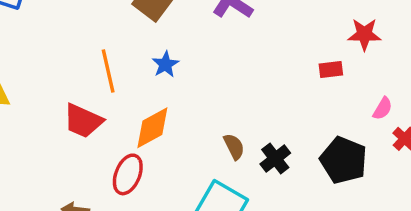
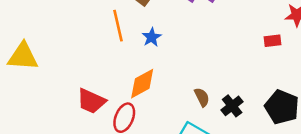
orange line: (108, 71) -> (118, 26), moved
red trapezoid: (83, 121) -> (91, 101), moved

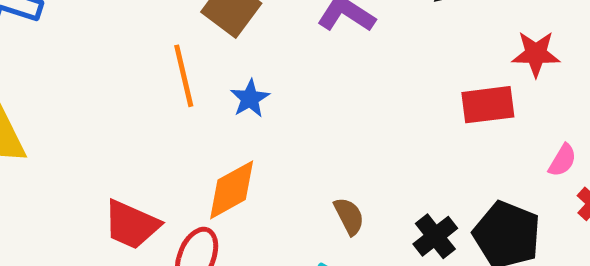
red rectangle: (273, 41) -> (488, 105), size x1.5
black cross: (232, 106) -> (435, 236), moved

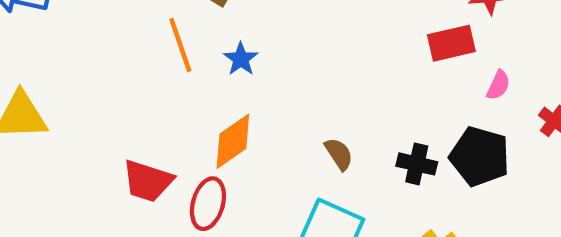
pink semicircle: (562, 160) -> (498, 85), moved
black cross: (435, 236) -> (417, 164), turned -33

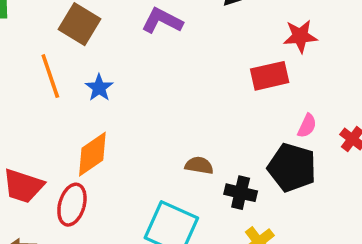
pink semicircle: (498, 85) -> (307, 126), moved
brown semicircle: (339, 154) -> (199, 165), moved, turned -48
black cross: (417, 164) -> (241, 193), moved

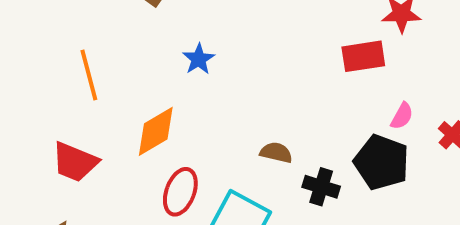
orange line: (50, 76) -> (89, 75), moved
blue star: (99, 88) -> (199, 59), moved
red ellipse: (72, 205) -> (180, 192), moved

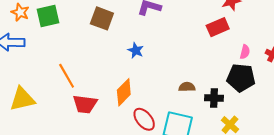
orange line: (89, 75) -> (67, 76), moved
red trapezoid: (75, 162) -> (85, 104), moved
red ellipse: (180, 192) -> (144, 119), turned -45

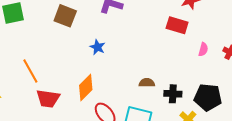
red rectangle: (218, 27) -> (177, 25), turned 40
black pentagon: (241, 78) -> (208, 97), moved

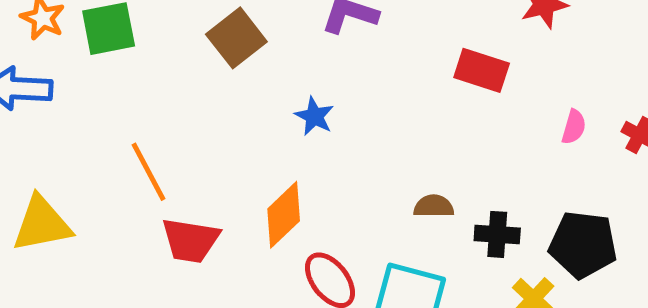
brown square: (65, 16) -> (236, 38), turned 30
red rectangle: (177, 25) -> (482, 70), moved

